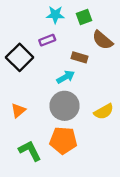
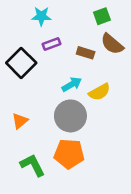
cyan star: (55, 15) -> (41, 16), moved
green square: (84, 17) -> (102, 16), moved
brown rectangle: (79, 57) -> (86, 53), moved
yellow semicircle: (104, 112) -> (99, 92), moved

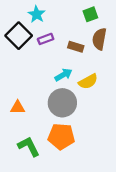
cyan star: (41, 16) -> (37, 14), turned 30
brown semicircle: (112, 44) -> (99, 39), turned 60
black square: (21, 63) -> (19, 36), moved
orange triangle: (20, 121) -> (18, 107), turned 40

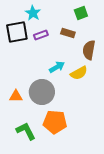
black square: (19, 36) -> (17, 32), turned 35
brown semicircle: (99, 39) -> (89, 50), moved
brown rectangle: (76, 47) -> (68, 33), moved
gray circle: (62, 103) -> (42, 92), moved

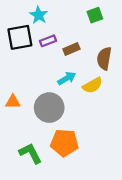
brown rectangle: (68, 33) -> (71, 49), moved, turned -40
orange triangle: (16, 96) -> (13, 102), moved

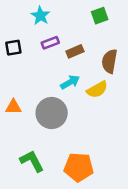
black square: (20, 37) -> (13, 48), moved, size x0.6
orange pentagon: (64, 143) -> (79, 167), moved

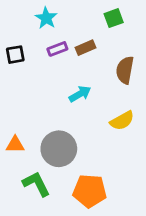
brown rectangle: (75, 51) -> (86, 48), moved
yellow semicircle: (97, 90) -> (122, 121), moved
orange triangle: (13, 107) -> (15, 145), moved
gray circle: (52, 113) -> (59, 149), moved

